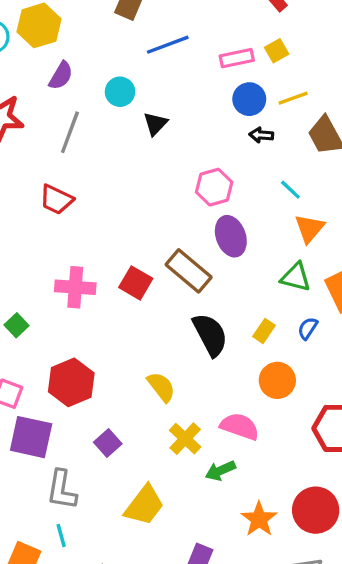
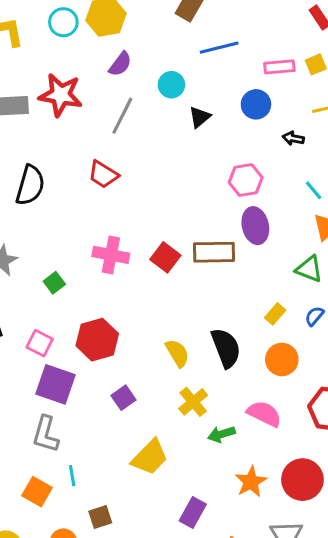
blue circle: (249, 99) -> (256, 104), moved
brown rectangle: (189, 271) -> (214, 252), turned -48
black semicircle: (210, 335) -> (226, 348), moved
pink semicircle: (240, 426) -> (264, 414), moved
gray L-shape: (62, 490) -> (46, 434), moved

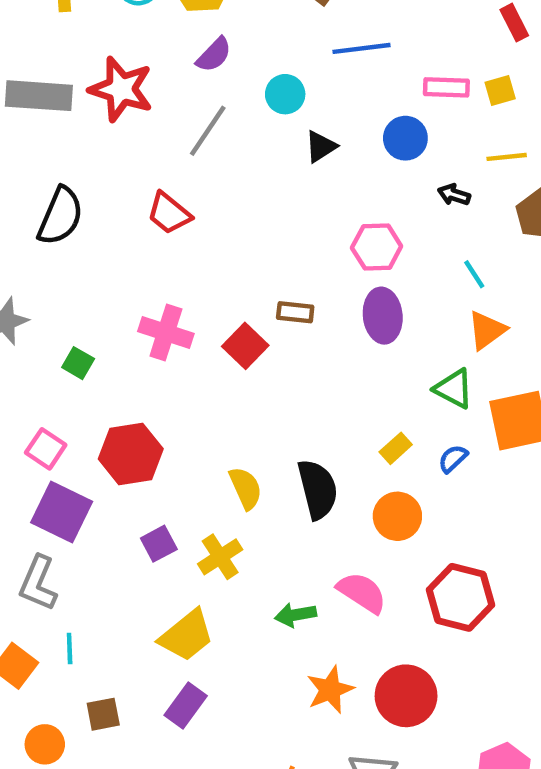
brown rectangle: (214, 252) -> (295, 312), moved, size x0.6
green square: (54, 283) -> (78, 363), turned -30
yellow cross: (193, 402) -> (220, 557), moved
purple rectangle: (193, 513) -> (186, 705), moved

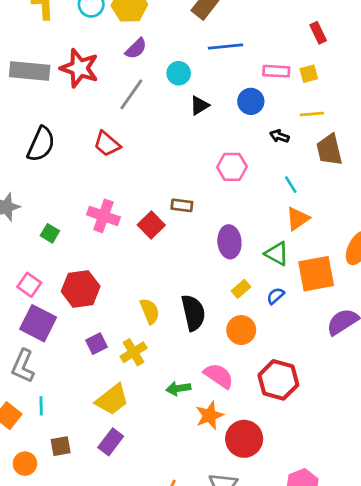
purple ellipse: (383, 316) -> (229, 242), moved
orange star: (330, 690) -> (210, 415), moved

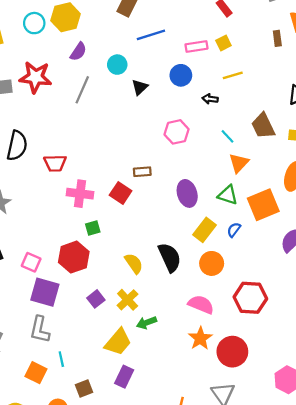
red trapezoid: (107, 144) -> (55, 163), moved, turned -30
brown trapezoid: (329, 150) -> (263, 126), moved
green square: (50, 233) -> (93, 228), moved, turned -35
yellow rectangle: (241, 289) -> (205, 230), size x1.5
green arrow: (178, 388) -> (147, 323), moved

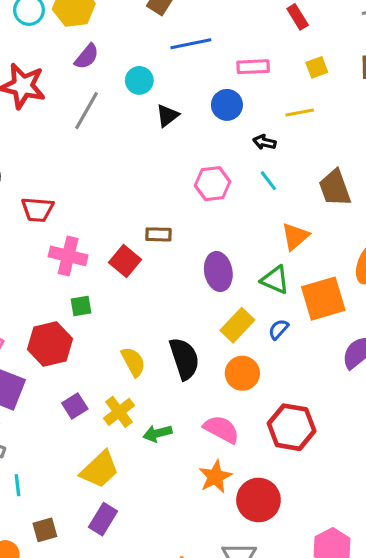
yellow square: (223, 43) -> (317, 67), moved
cyan line: (228, 136) -> (268, 181), moved
green arrow: (147, 323) -> (158, 433), moved

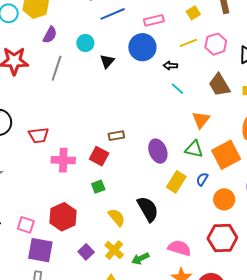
blue circle: (227, 105) -> (142, 47), size x1.4
pink hexagon: (213, 184) -> (216, 44), moved
green square: (81, 306) -> (98, 187), moved
orange circle: (242, 373) -> (224, 199), moved

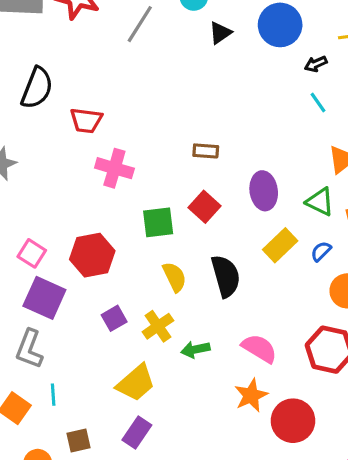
black arrow: (170, 66) -> (316, 64), turned -40
red square: (99, 156) -> (204, 207), moved
green square: (98, 187) -> (158, 222), size x1.5

